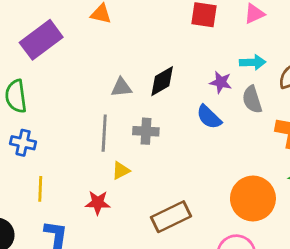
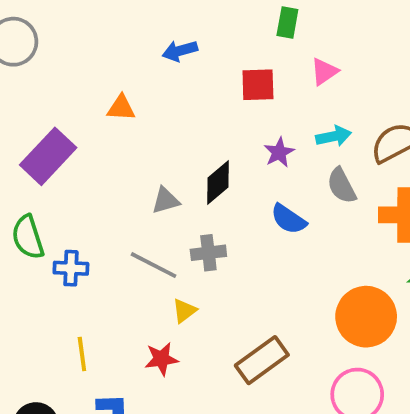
purple star: (221, 82) -> (279, 152), moved, turned -30
gray line: (104, 133) -> (154, 265), turned -56
blue cross: (23, 143) -> (71, 268), moved

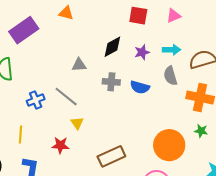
black diamond: (218, 183) -> (112, 47), moved
blue semicircle: (289, 219) -> (140, 87), turned -30
gray cross: (208, 253) -> (111, 82), moved
blue cross: (71, 268) -> (36, 100), moved, turned -36
yellow triangle: (184, 311) -> (77, 123), turned -40

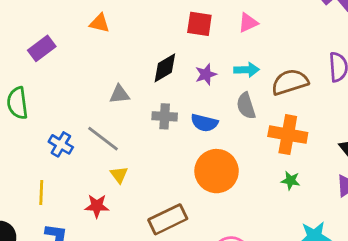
purple rectangle: (24, 30) -> (42, 48), size x0.7
blue cross: (36, 100) -> (61, 144), turned -36
orange circle: (169, 145) -> (217, 171), moved

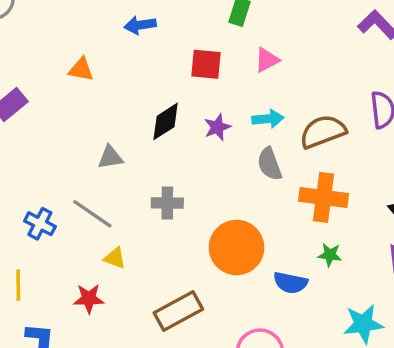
gray cross: (165, 116) -> (167, 203), moved
blue semicircle: (204, 123) -> (291, 283), moved
yellow triangle: (119, 175) -> (115, 258), turned -30

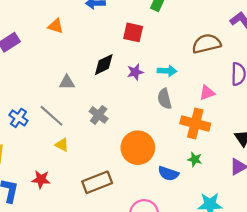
pink triangle: (267, 60) -> (207, 93), moved
brown semicircle: (323, 132) -> (206, 44), moved
gray cross: (167, 203) -> (99, 115), turned 30
red star: (89, 299) -> (41, 179), moved

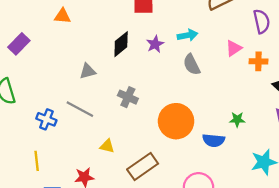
orange cross: (195, 123) -> (258, 61), moved, size x0.6
yellow triangle: (62, 145) -> (107, 146), moved

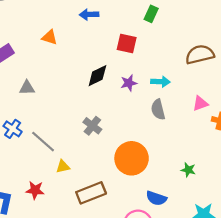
gray triangle: (88, 71) -> (27, 88), moved
gray line: (80, 109) -> (43, 142), moved
blue semicircle: (214, 140) -> (156, 198), moved
yellow triangle: (107, 146) -> (63, 167), turned -40

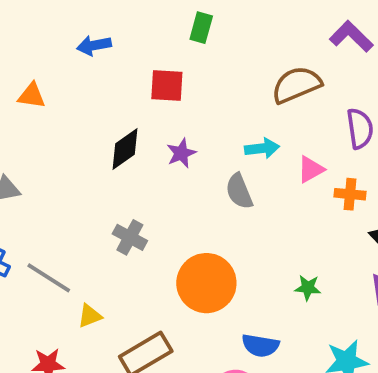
cyan arrow: (160, 82) -> (262, 148), moved

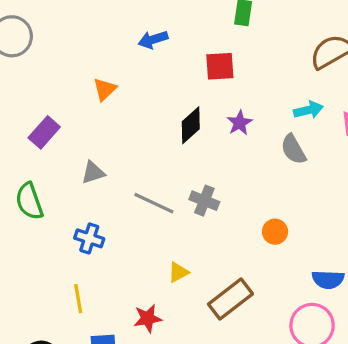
orange triangle: (32, 96) -> (105, 89), turned -45
gray line: (49, 278) -> (154, 203), moved
orange circle: (206, 283) -> (275, 232), size x0.5

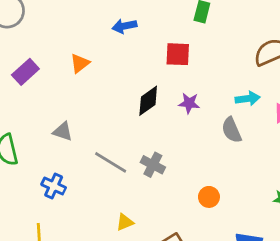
purple star: (240, 123) -> (189, 103), turned 30
purple rectangle: (44, 132) -> (25, 72), moved
gray triangle: (93, 173) -> (63, 131), turned 30

